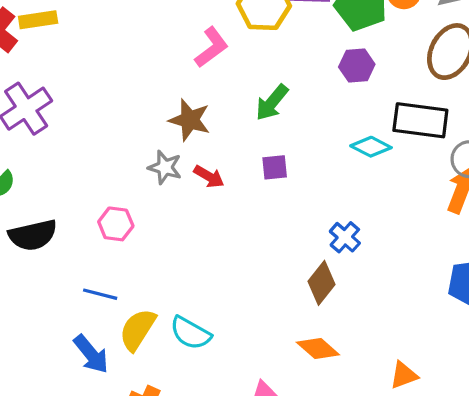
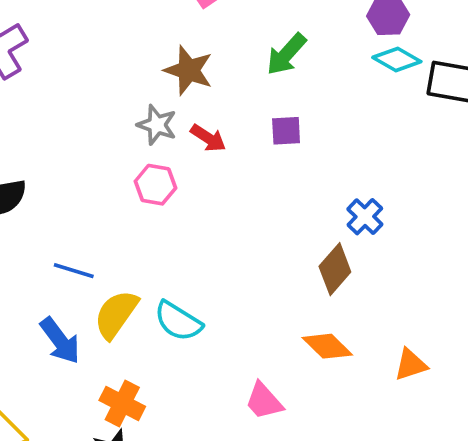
cyan diamond: (371, 147) -> (397, 60), moved
pink hexagon: (116, 224) -> (155, 185), moved
orange triangle: (404, 375) -> (411, 365), moved

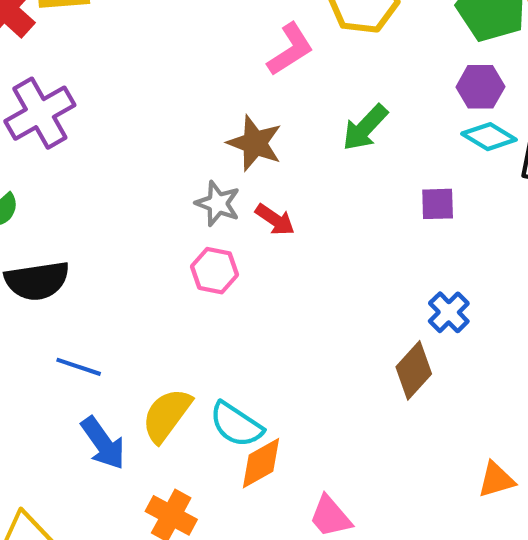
purple square: (286, 131) -> (438, 204), moved
blue line: (74, 271) -> (79, 367), moved
orange diamond: (327, 346) -> (261, 463), moved, turned -75

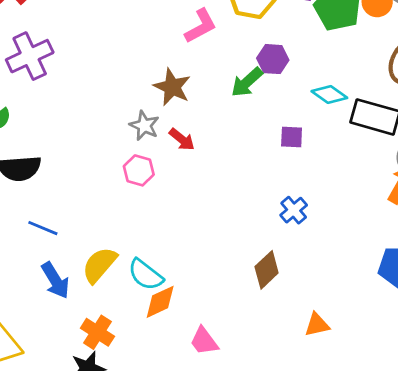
purple hexagon: (480, 87) -> (273, 59), moved
brown diamond: (414, 370) -> (267, 270), moved

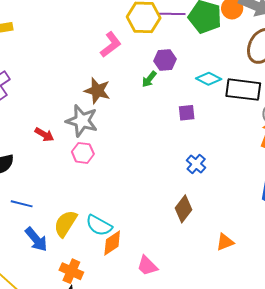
green arrow: (247, 82) -> (149, 79), size x0.7
gray star: (144, 126) -> (82, 121), size x1.5
red arrow: (182, 139) -> (44, 135), moved

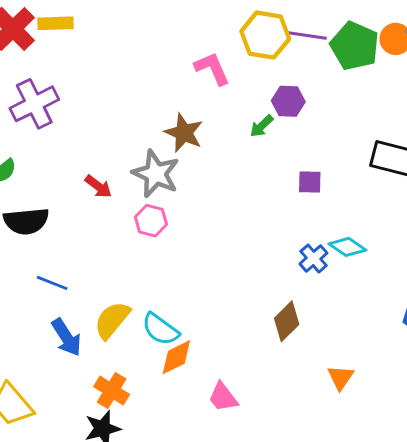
pink L-shape: (111, 45) -> (212, 68), turned -84
cyan diamond: (209, 79) -> (347, 247), moved
orange triangle: (225, 242) -> (341, 377), turned -42

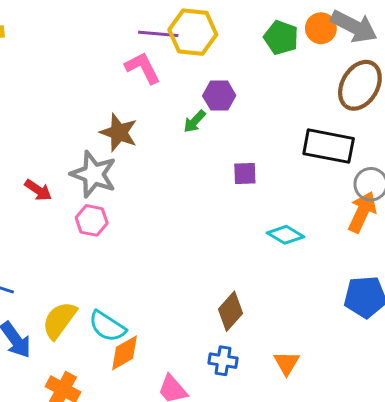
purple line: (306, 35) -> (158, 34), moved
green pentagon: (355, 46) -> (281, 38), size x0.7
blue cross: (314, 258) -> (223, 361), moved, turned -36

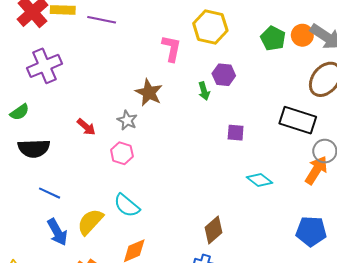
purple line: (158, 34) -> (102, 20), moved
pink L-shape: (143, 68) -> (171, 48), turned 32
green arrow: (195, 121) -> (204, 91), turned -66
gray star: (94, 174) -> (127, 120), size x0.6
cyan semicircle: (107, 326) -> (127, 205), moved

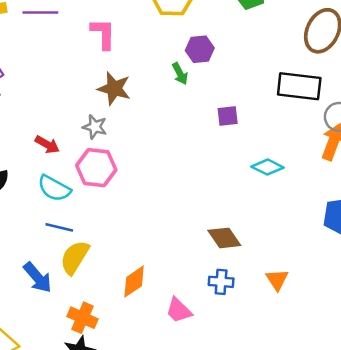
pink L-shape: (171, 48) -> (103, 34), moved
pink hexagon: (122, 153) -> (96, 168), size x1.4
blue line: (50, 193) -> (59, 227), moved
cyan semicircle: (127, 205) -> (54, 188), moved
brown diamond: (213, 230) -> (224, 238), turned -72

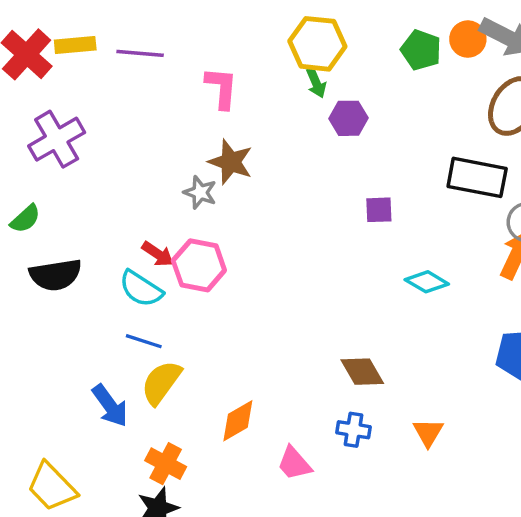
green arrow: (180, 74) -> (316, 83), moved
gray star: (95, 127) -> (200, 192), moved
red arrow: (47, 145) -> (158, 254), moved

